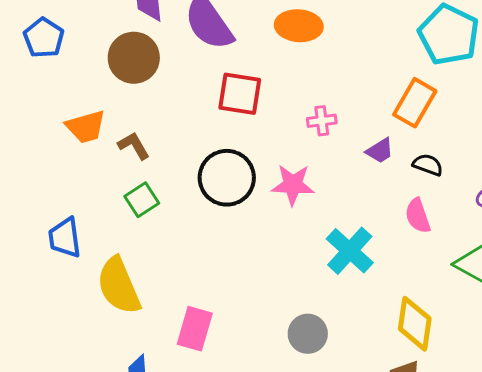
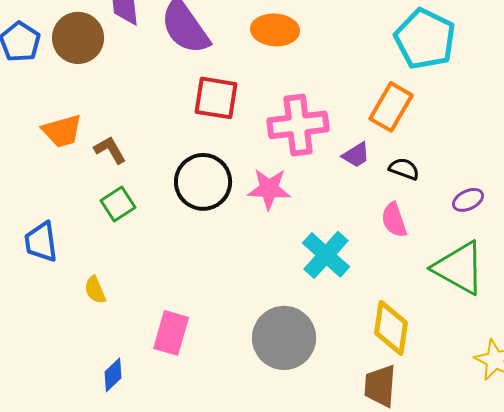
brown circle: (134, 58) -> (78, 38), moved
pink cross: (322, 121) -> (298, 125), size x2.0
yellow semicircle: (119, 286) -> (95, 290), size x0.5
gray circle: (308, 334) -> (284, 338), size x1.6

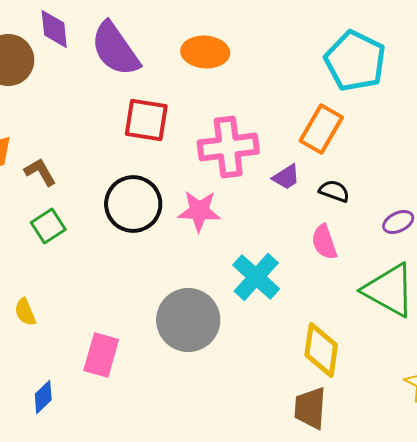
gray circle: (284, 338) -> (188, 320), moved

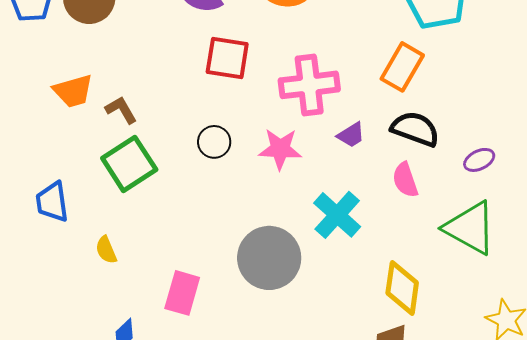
purple trapezoid: (286, 177) -> (351, 135), moved
black semicircle: (334, 191) -> (415, 129), size x1.6
black circle: (133, 204) -> (214, 142), size x0.6
green square: (48, 226) -> (129, 164), size x1.6

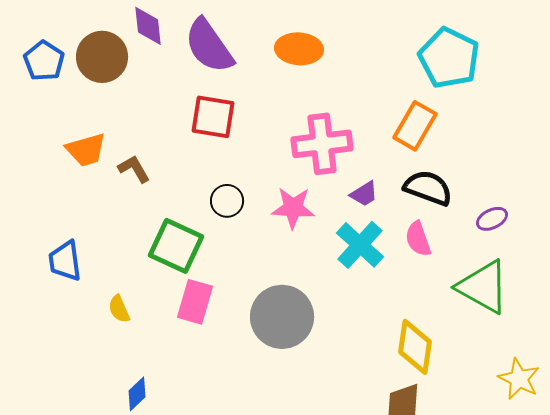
red square: (227, 58) -> (213, 117), moved
green square: (129, 164) -> (176, 246), moved, turned -32
cyan cross: (337, 215) -> (360, 245), moved
pink rectangle: (182, 293) -> (195, 302), moved

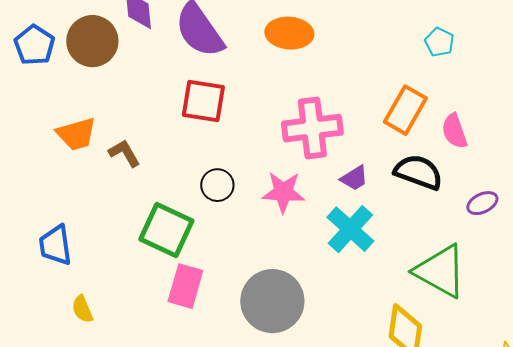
cyan pentagon: (449, 58) -> (439, 42), size x0.5
pink semicircle: (418, 239) -> (454, 131), moved
green triangle: (483, 287) -> (440, 271), moved
yellow semicircle: (119, 309) -> (82, 309), moved

